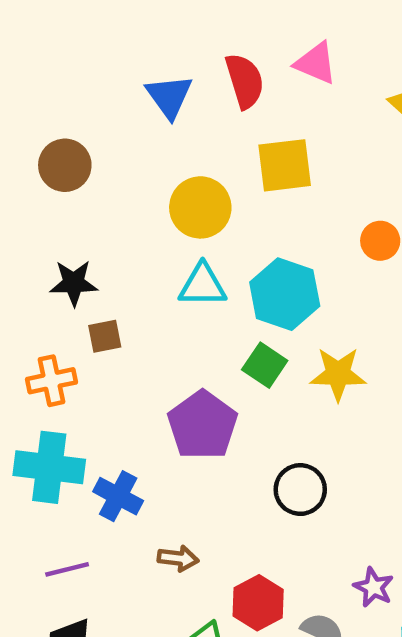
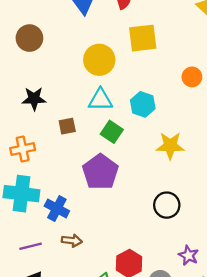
cyan hexagon: (285, 294) -> (143, 104), size x0.7
brown square: (105, 336) -> (67, 126), moved
green square: (265, 365) -> (112, 132), moved
black circle: (300, 490) -> (167, 205), moved
brown arrow: (178, 558) -> (72, 241), moved

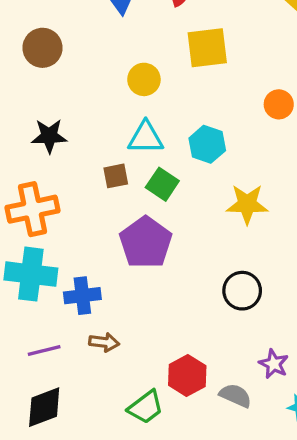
yellow circle: (99, 60) -> (144, 79), size x0.7
brown square: (67, 126) -> (116, 176), moved
orange cross: (23, 149) -> (33, 209), size x1.4
blue cross: (57, 209) -> (82, 296), turned -35

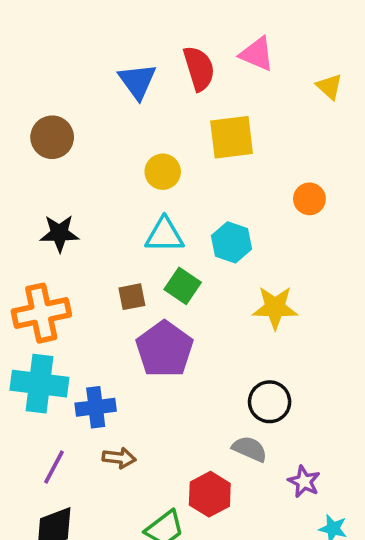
brown square: (116, 176) -> (132, 297), moved
purple line: (44, 351) -> (54, 467), turned -48
gray semicircle: (235, 395) -> (250, 449), moved

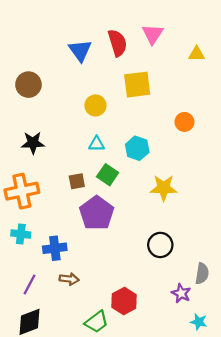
pink triangle: (257, 54) -> (153, 34), turned 40
yellow triangle: (329, 87) -> (197, 54), turned -42
cyan triangle: (164, 235) -> (97, 144), size x0.7
cyan cross: (39, 384) -> (21, 234), size x0.6
gray semicircle: (250, 449) -> (202, 274), moved, turned 75

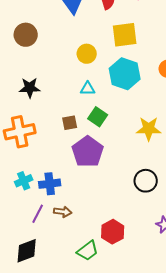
cyan hexagon: (137, 148) -> (125, 74), moved, size x1.4
cyan cross: (21, 234) -> (24, 181), moved, turned -30
purple line: (30, 285) -> (38, 214), moved

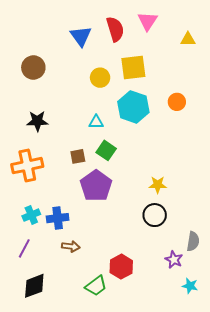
yellow circle: (87, 54) -> (100, 78), moved
yellow star: (149, 129) -> (158, 185), moved, size x0.7
purple line: (38, 214) -> (24, 248), moved

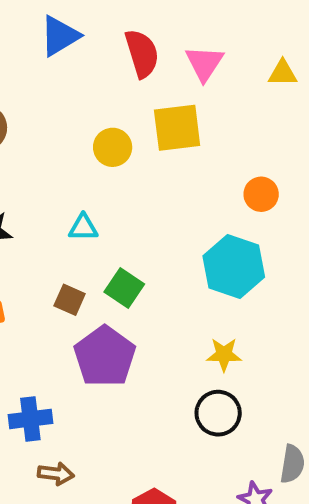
pink triangle: (148, 21) -> (204, 63), moved
blue triangle: (81, 36) -> (60, 36), moved, turned 35
cyan hexagon: (133, 107) -> (234, 267), moved
cyan triangle: (96, 122) -> (83, 227), moved
brown square: (78, 156) -> (70, 300), turned 35

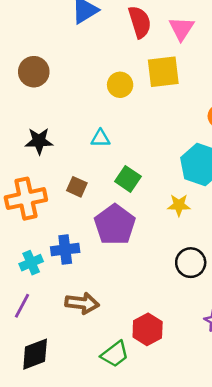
brown square: (70, 300) -> (77, 187), moved
yellow star: (224, 354) -> (179, 205), moved
blue cross: (30, 419) -> (65, 250), moved
brown arrow: (56, 474) -> (82, 303), size x1.4

